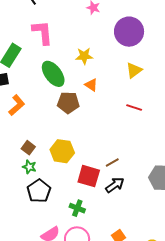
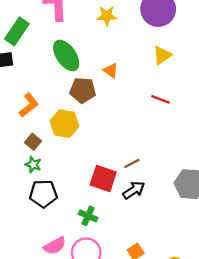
yellow star: (84, 56) -> (107, 16), moved
orange L-shape: (17, 105) -> (29, 105), moved
yellow hexagon: (62, 151) -> (64, 124), moved
black pentagon: (39, 191) -> (43, 194), turned 30

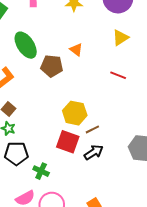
green ellipse: (66, 55) -> (26, 45), moved
yellow hexagon: (64, 124) -> (75, 113), moved
green cross: (88, 216) -> (41, 171), moved

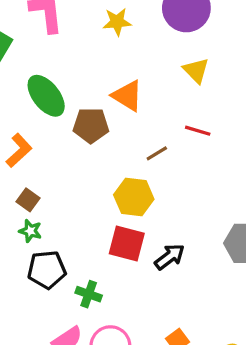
yellow triangle: (120, 38) -> (196, 70), turned -36
orange triangle: (76, 50) -> (127, 96), size x1.5
brown line: (92, 129) -> (157, 153), moved

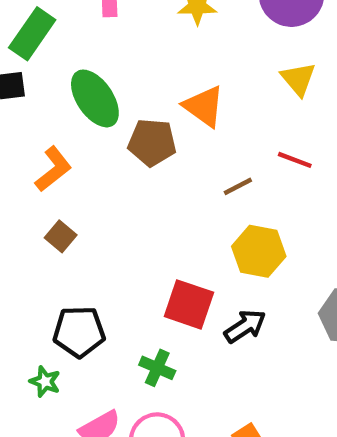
yellow hexagon: (134, 197) -> (259, 251), moved
green star: (30, 231) -> (45, 382), moved
green cross: (89, 294) -> (157, 368), moved

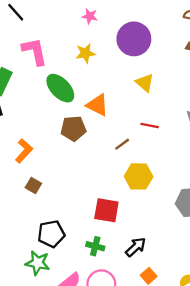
green ellipse: (95, 98) -> (60, 88), moved
black arrow: (245, 326) -> (136, 247), moved
green star: (45, 382) -> (38, 263), size x1.5

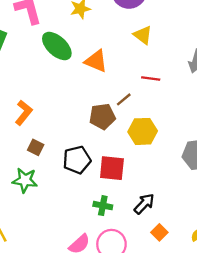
brown pentagon: (73, 128) -> (102, 116), moved
black pentagon: (51, 234) -> (77, 160), moved
green star: (38, 263) -> (25, 180), moved

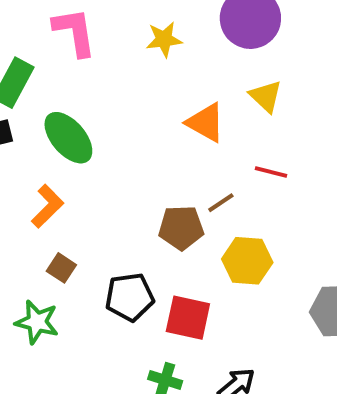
green ellipse: (57, 46) -> (68, 138), moved
orange triangle: (96, 61) -> (206, 123), moved

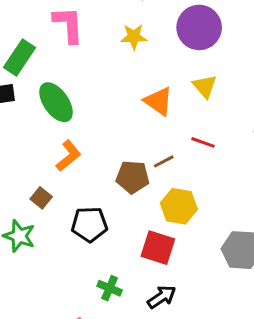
orange L-shape: (47, 206) -> (68, 156), moved
red square: (188, 318) -> (158, 248), moved

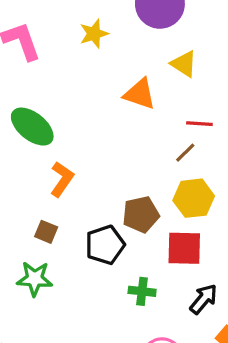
brown line: (164, 161) -> (185, 153), moved
brown pentagon: (133, 177) -> (141, 214), moved
green cross: (110, 288) -> (142, 291), moved

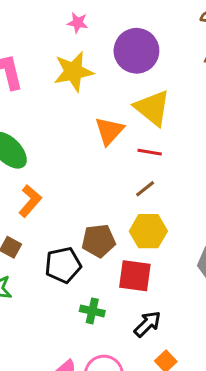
yellow star: (94, 34) -> (73, 72), size x1.5
yellow triangle: (184, 64) -> (152, 108), size x1.5
orange triangle: (140, 94) -> (109, 131), turned 48
red line: (199, 124) -> (150, 152), moved

